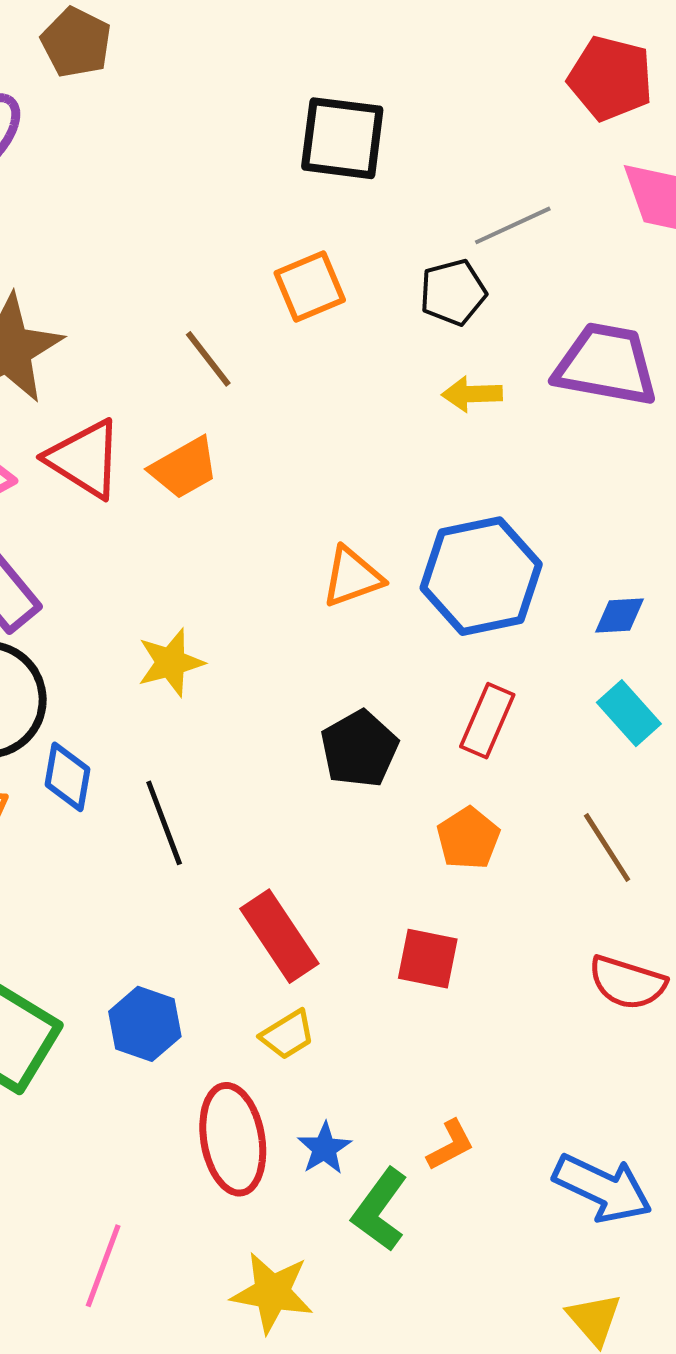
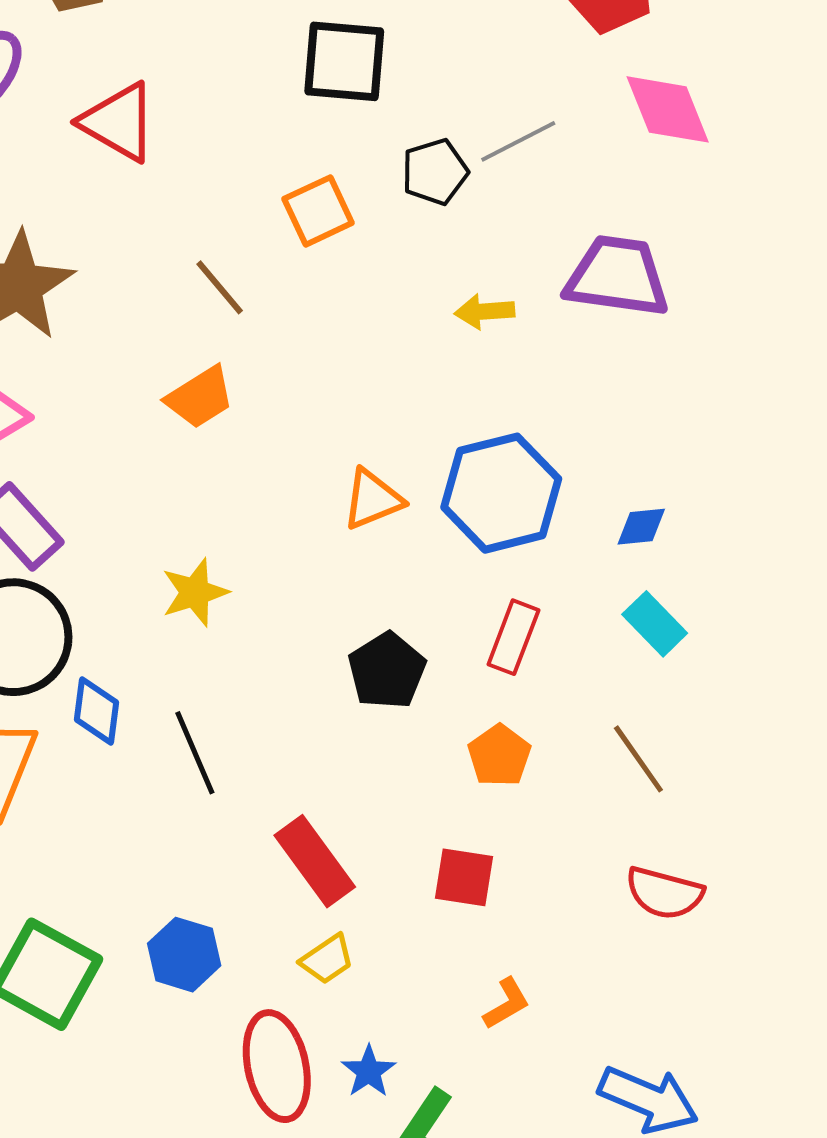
black pentagon: (453, 292) -> (435, 172), moved
red triangle: (85, 459) -> (119, 122), moved
orange L-shape: (450, 1145) -> (507, 1004), moved

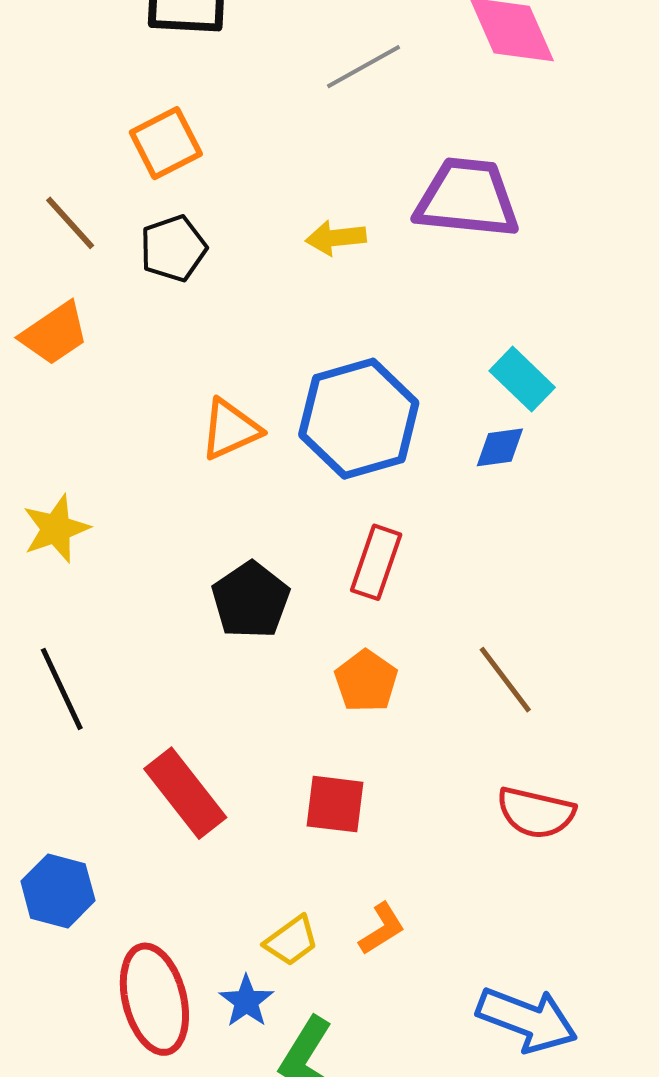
black pentagon: (435, 172) -> (173, 248), moved
cyan rectangle: (655, 624) -> (522, 379), moved
yellow trapezoid: (327, 959) -> (291, 941), moved

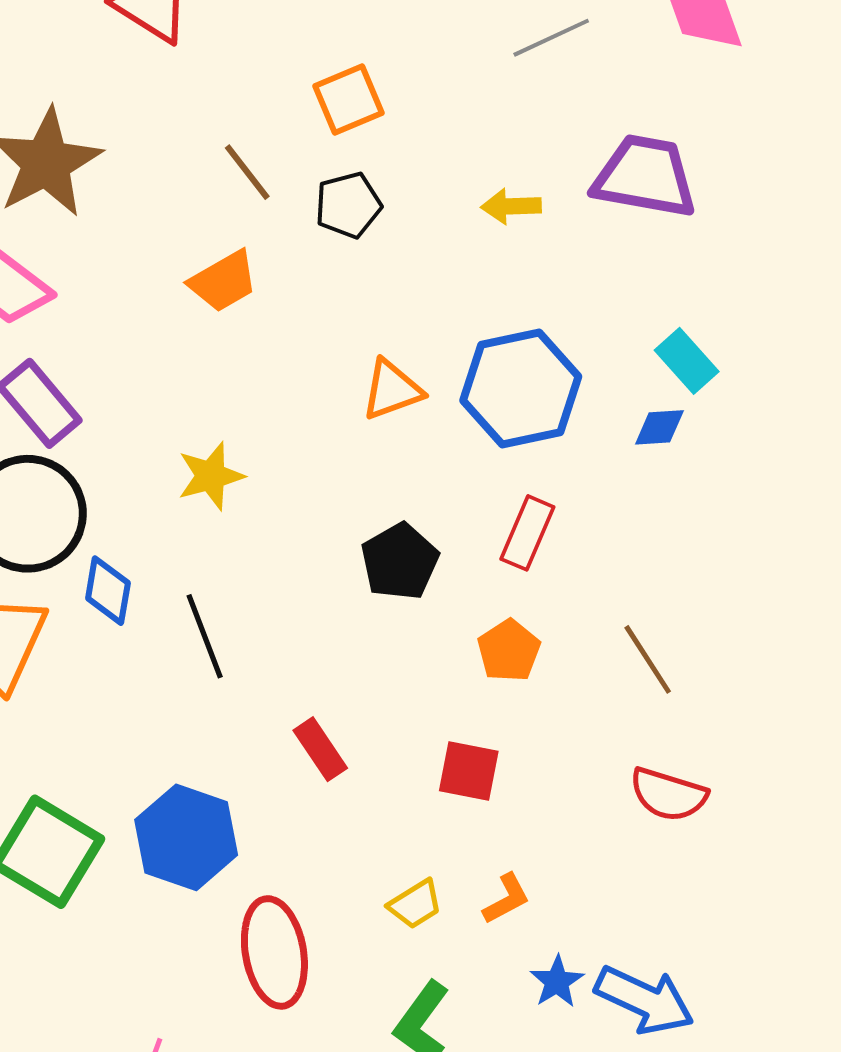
red rectangle: (185, 793) -> (320, 749), size x0.7
blue hexagon: (58, 891) -> (186, 837), size x1.4
blue star: (246, 1001) -> (557, 982), moved

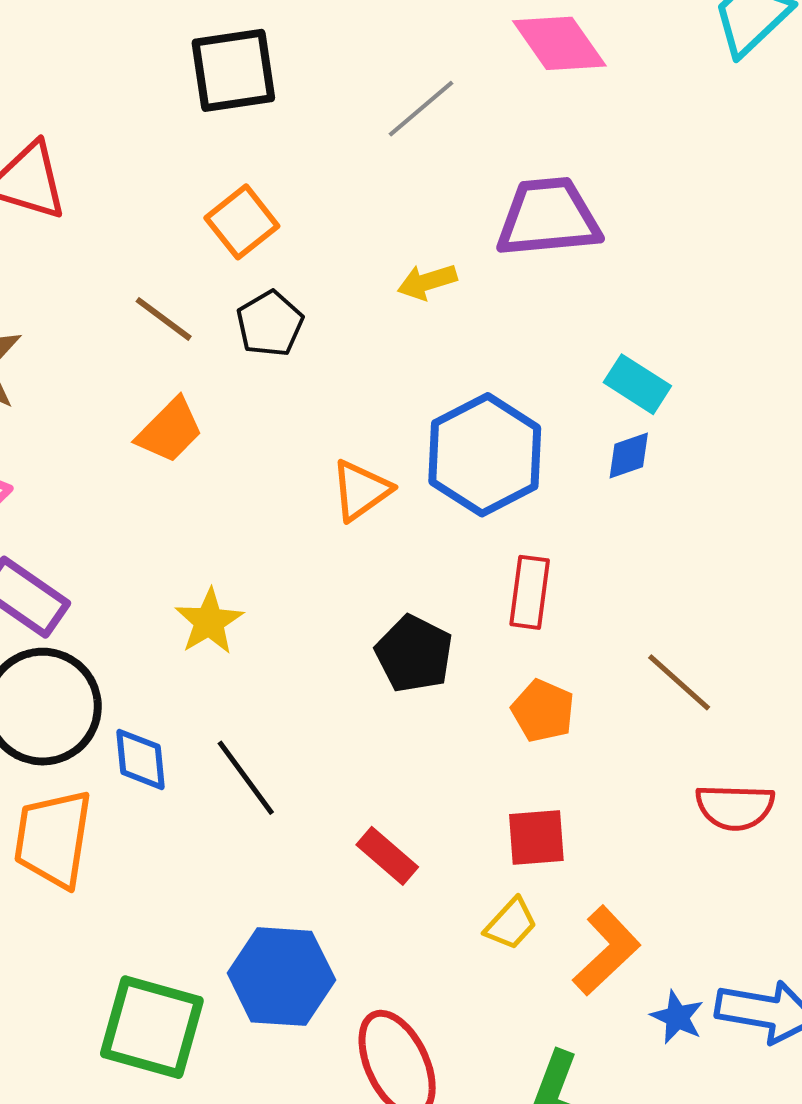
orange L-shape: (506, 899) -> (607, 951), size x1.6
yellow trapezoid: (415, 904) -> (511, 924), moved

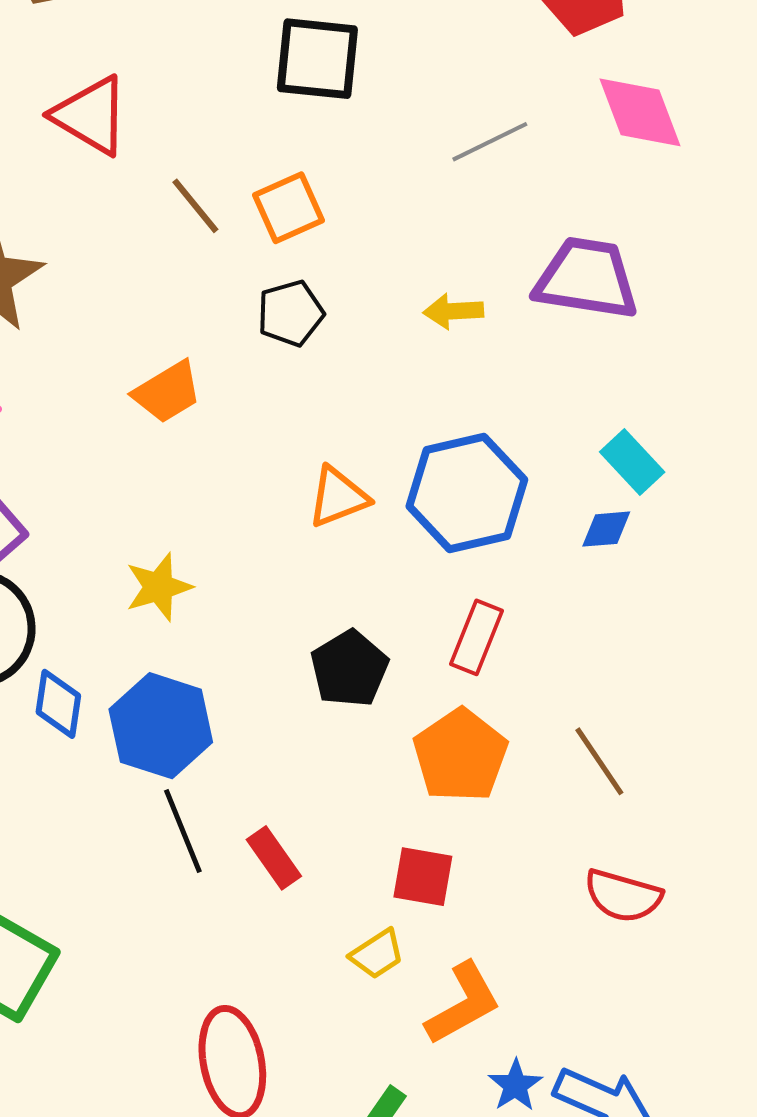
brown line: (164, 319) -> (195, 206), moved
orange pentagon: (543, 711) -> (460, 755), size x1.5
black line: (246, 778) -> (183, 831), moved
blue hexagon: (281, 977) -> (161, 726), moved

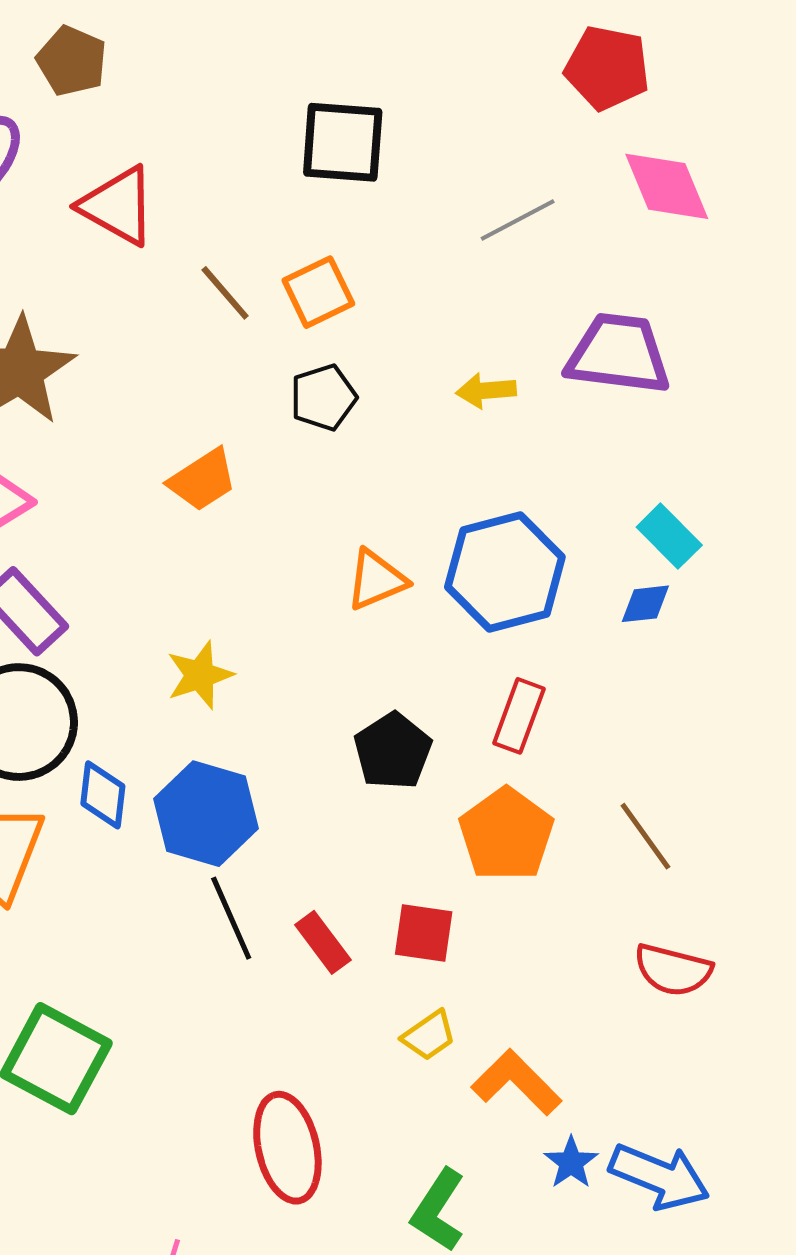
red square: (423, 877) -> (424, 933), moved
orange L-shape: (463, 1004) -> (516, 1082), turned -104

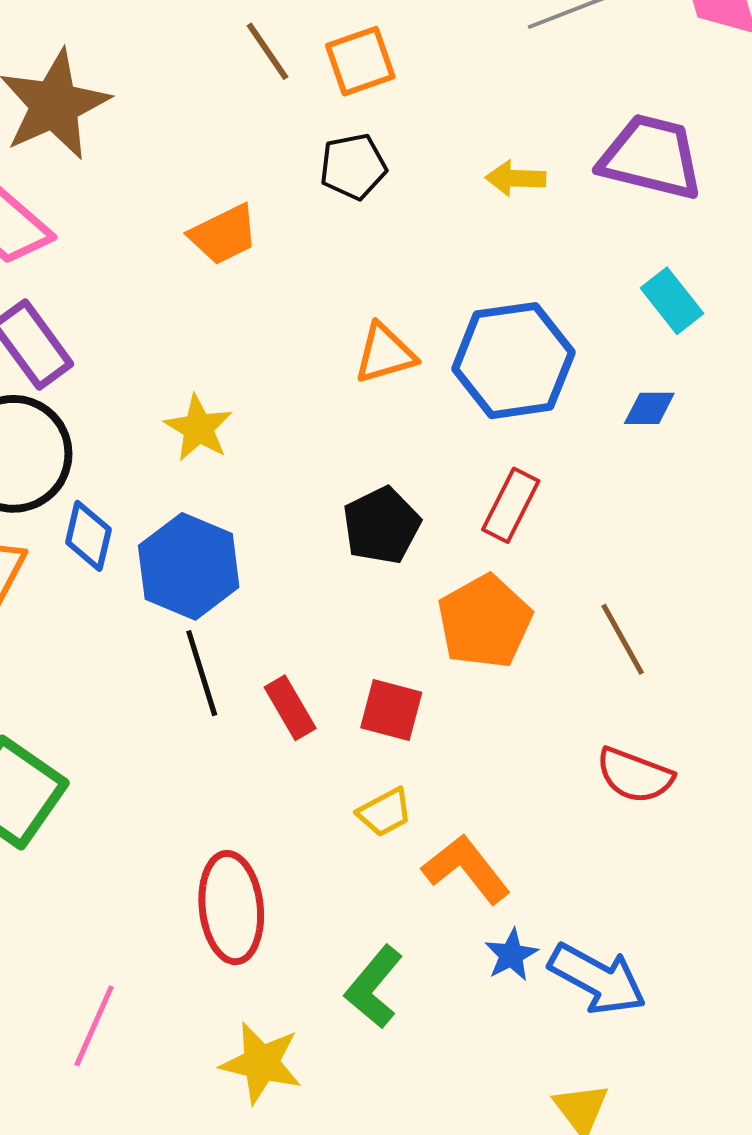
cyan rectangle: (669, 536) -> (672, 301), moved
yellow star: (200, 675) -> (198, 428), turned -30

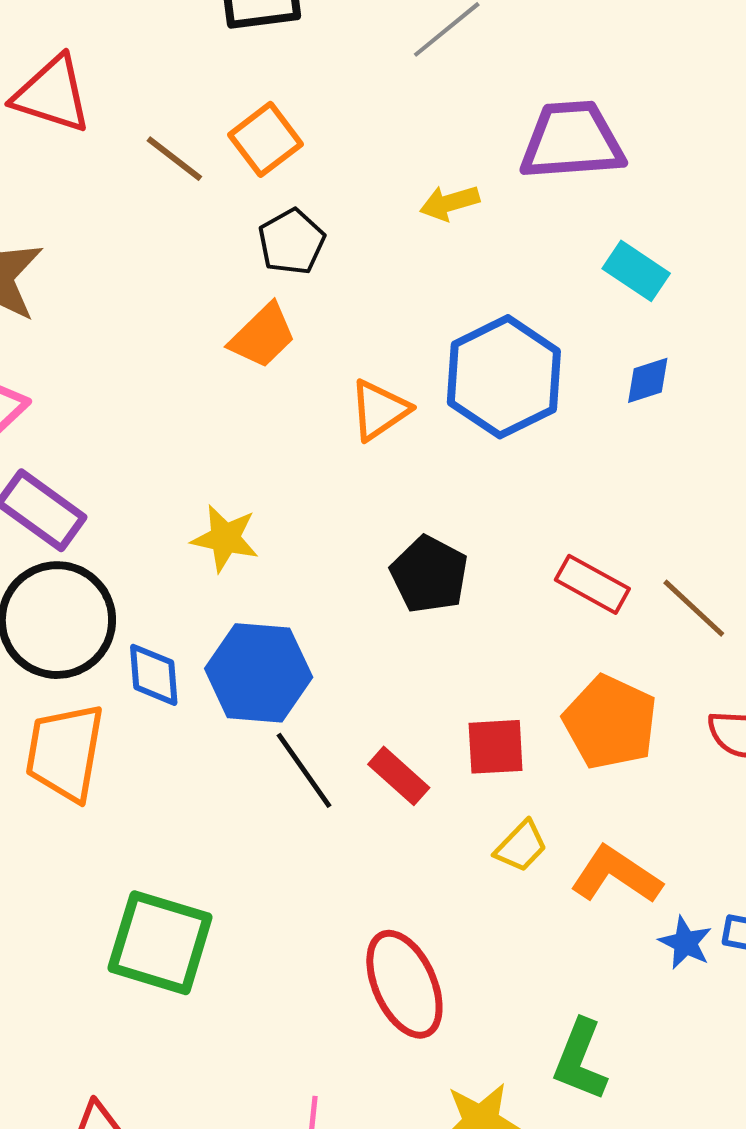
orange trapezoid: (224, 234) -> (263, 336), moved
red rectangle: (511, 505) -> (592, 584), moved, turned -70
orange pentagon: (485, 622) -> (610, 722), moved
green L-shape: (374, 987) -> (580, 1060), moved

